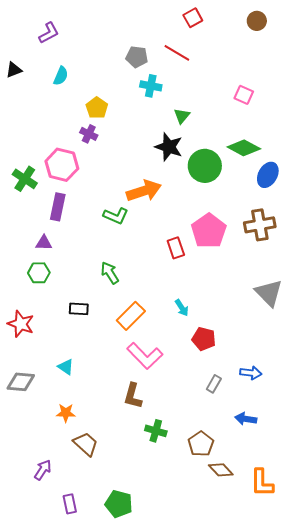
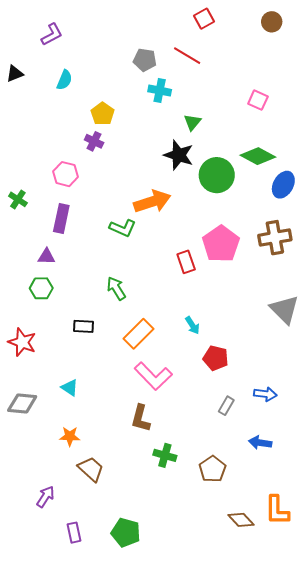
pink hexagon: (62, 165) -> (66, 174), size x0.7
green cross: (25, 179) -> (18, 199), moved, size x0.7
brown diamond: (221, 470) -> (241, 520), moved

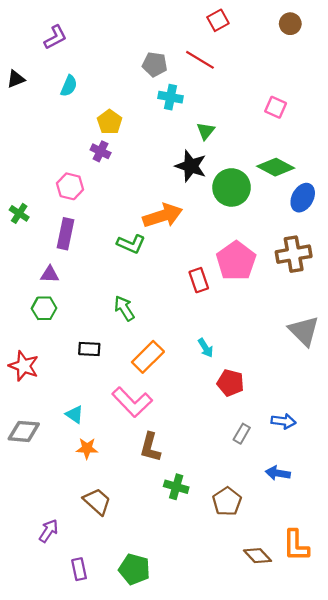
pink L-shape: (153, 376) -> (132, 402), moved
orange star: (70, 436) -> (87, 448), moved

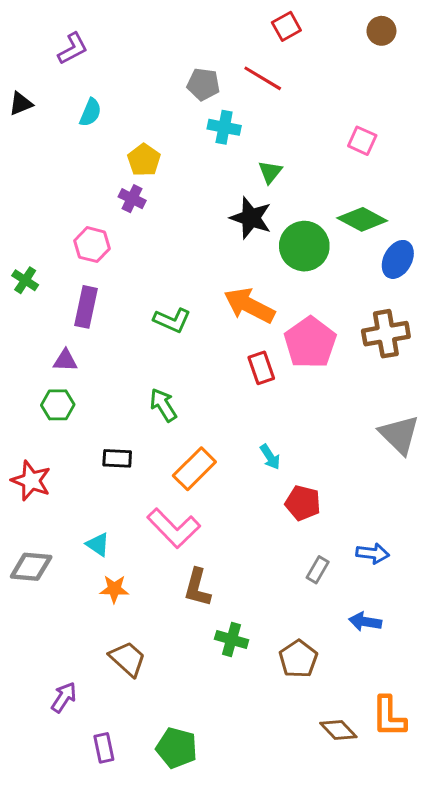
orange arrow: (163, 216) -> (249, 305), moved, turned -135

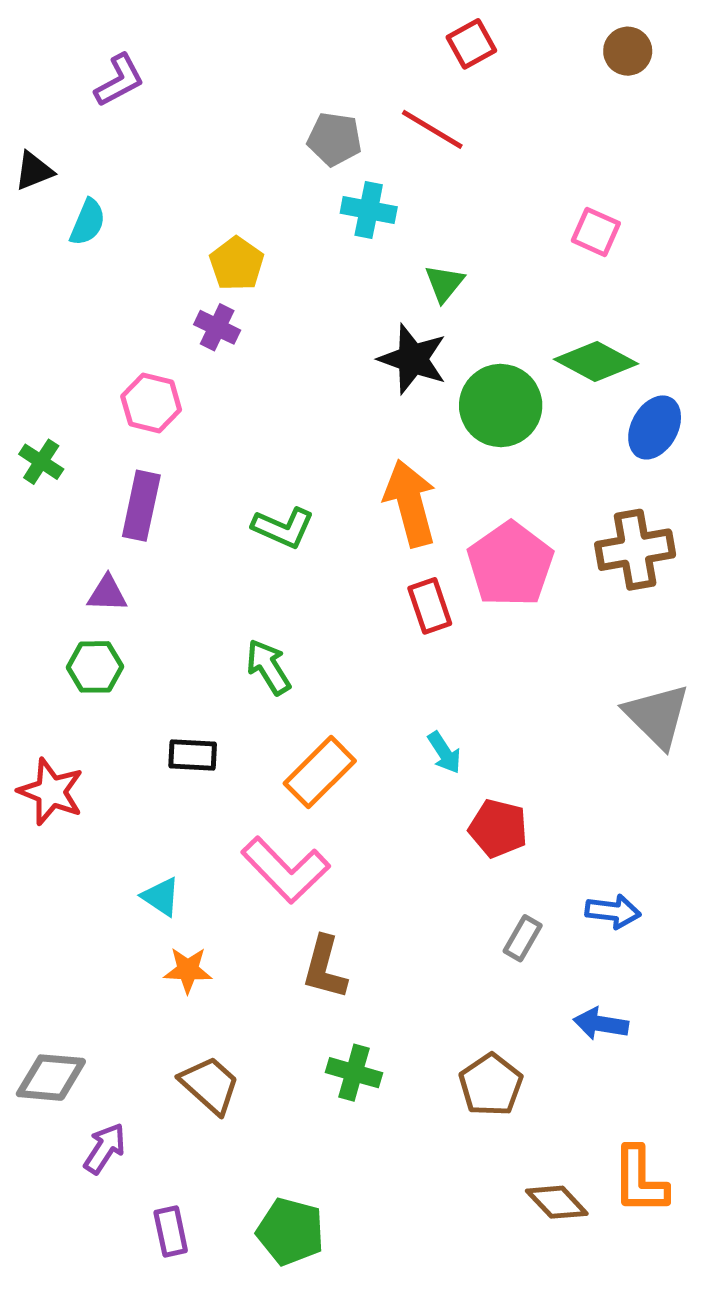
cyan semicircle: (90, 112) -> (88, 222), moved
orange arrow: (249, 305) -> (410, 503), turned 48
gray diamond: (31, 567) -> (51, 1078), moved
green cross: (232, 639) -> (354, 1073), moved

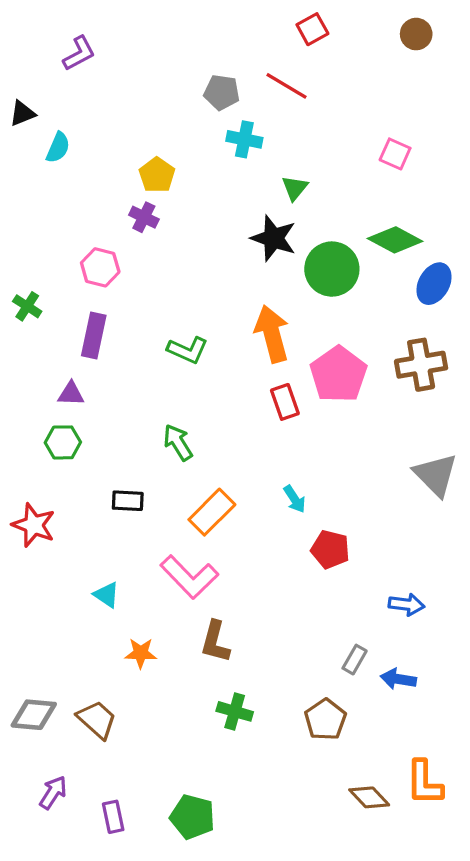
gray rectangle: (523, 938) -> (355, 660), moved
orange star: (188, 970) -> (141, 653), moved
brown trapezoid: (210, 1085) -> (97, 720), moved
purple arrow: (105, 1148) -> (53, 792), moved

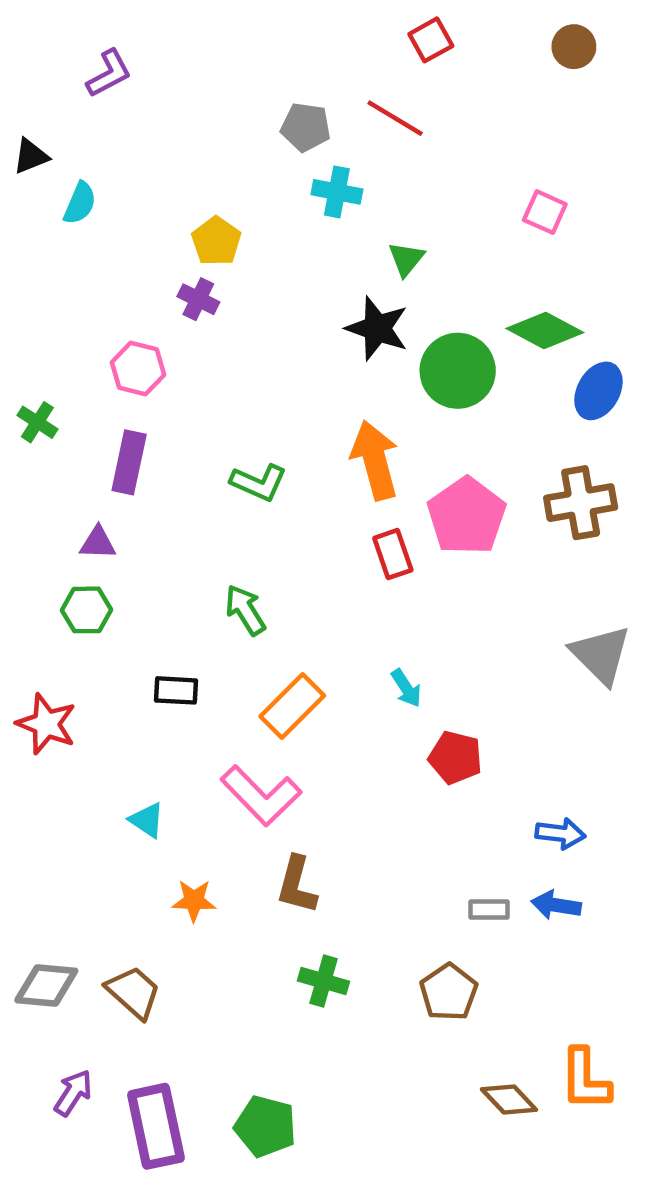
gray rectangle: (355, 660) -> (489, 909), turned 60
blue arrow: (398, 679) -> (556, 905), moved
purple rectangle: (113, 817) -> (156, 1126), size x1.8

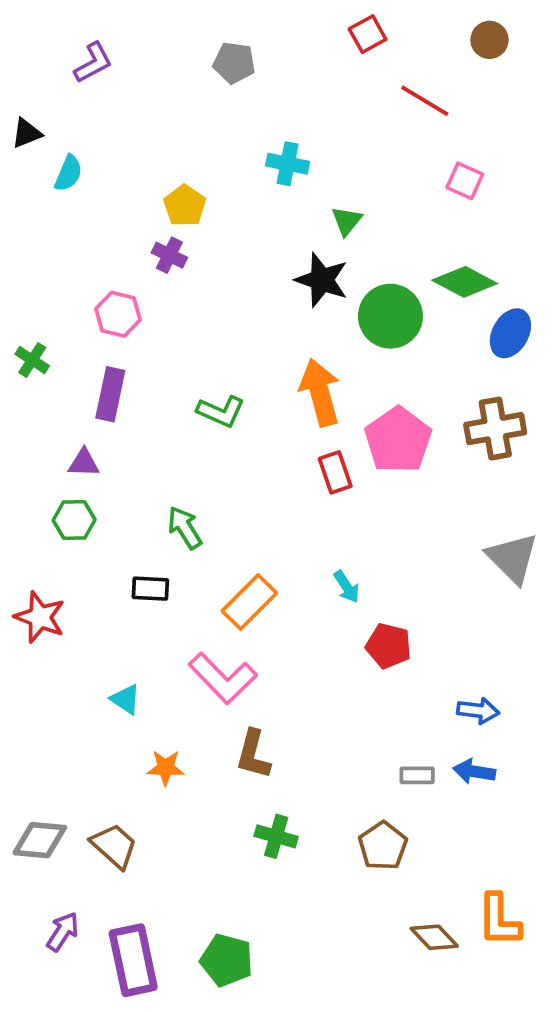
red line: (395, 118) -> (425, 101), moved
gray pentagon: (306, 127) -> (234, 63), moved
green arrow: (245, 610) -> (185, 528), moved

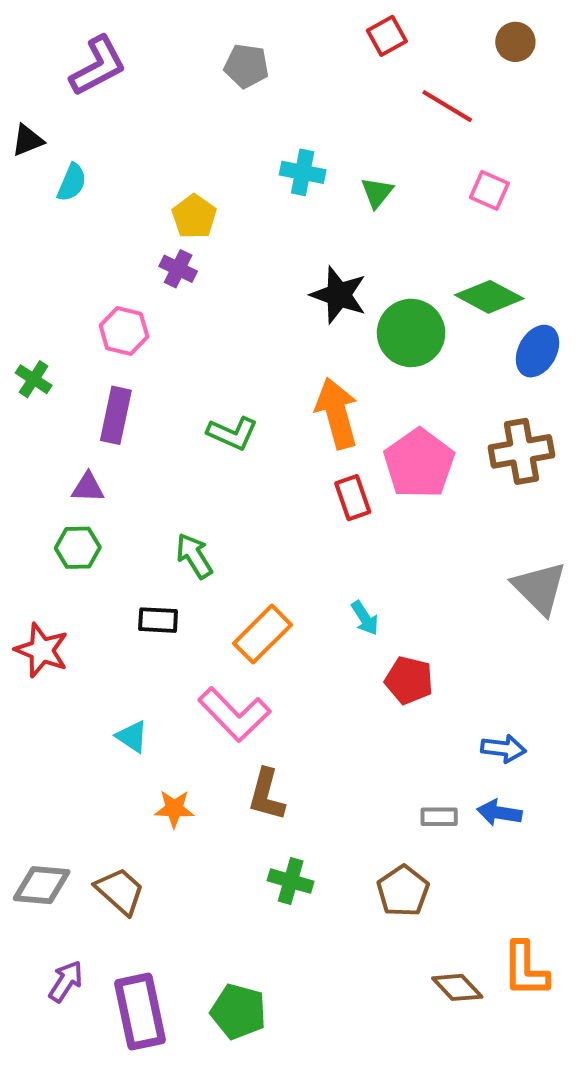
purple L-shape: (93, 63) -> (98, 66), size x1.4
green triangle: (347, 221) -> (377, 192), moved

